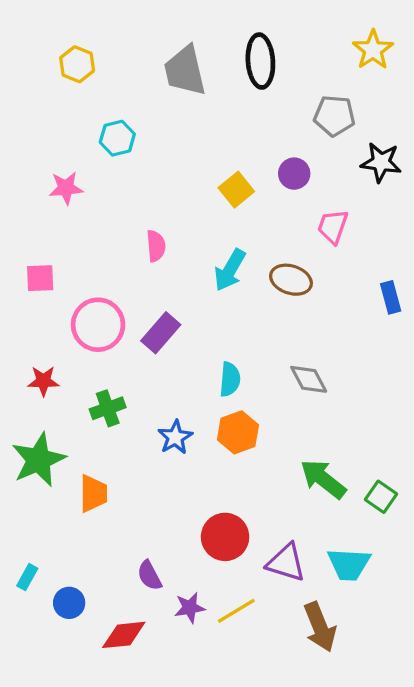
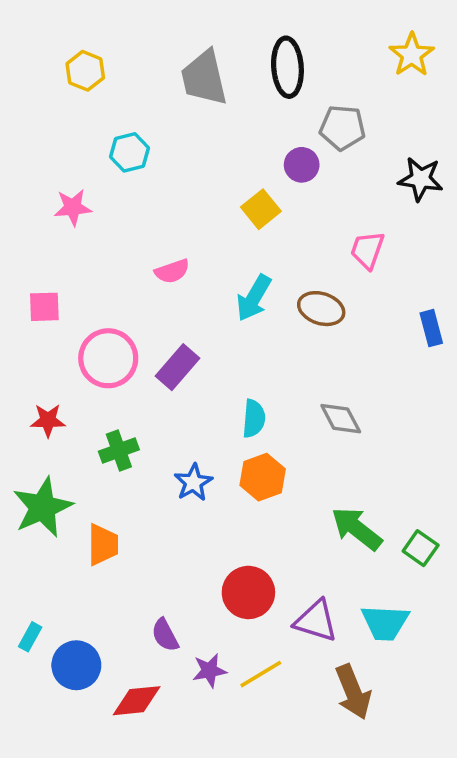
gray pentagon: (334, 116) -> (342, 128), moved
purple circle: (294, 174) -> (302, 165), moved
pink semicircle: (156, 246) -> (172, 271), turned 76
blue circle: (69, 603) -> (76, 665), size x1.4

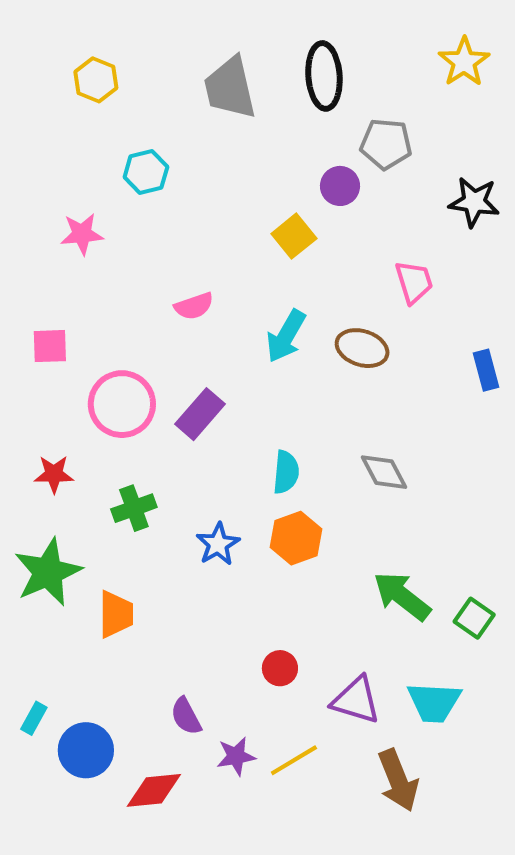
pink trapezoid: (367, 250) -> (414, 282), turned 144
red circle: (248, 592) -> (280, 668), size x0.6

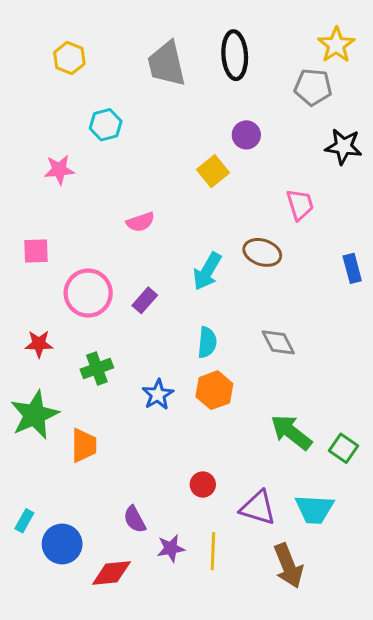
gray pentagon: (386, 144) -> (313, 87), moved
cyan arrow: (286, 336) -> (207, 271), moved
purple rectangle: (200, 414) -> (145, 300), size x0.7
yellow line: (294, 760) -> (213, 551), turned -57

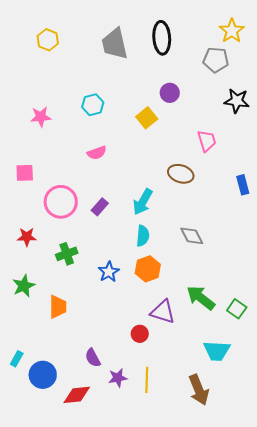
cyan hexagon: (106, 125) -> (93, 105), moved
cyan arrow: (207, 271) -> (143, 202), moved
green star: (35, 415) -> (24, 286), size x0.7
purple triangle: (258, 508) -> (163, 312), moved

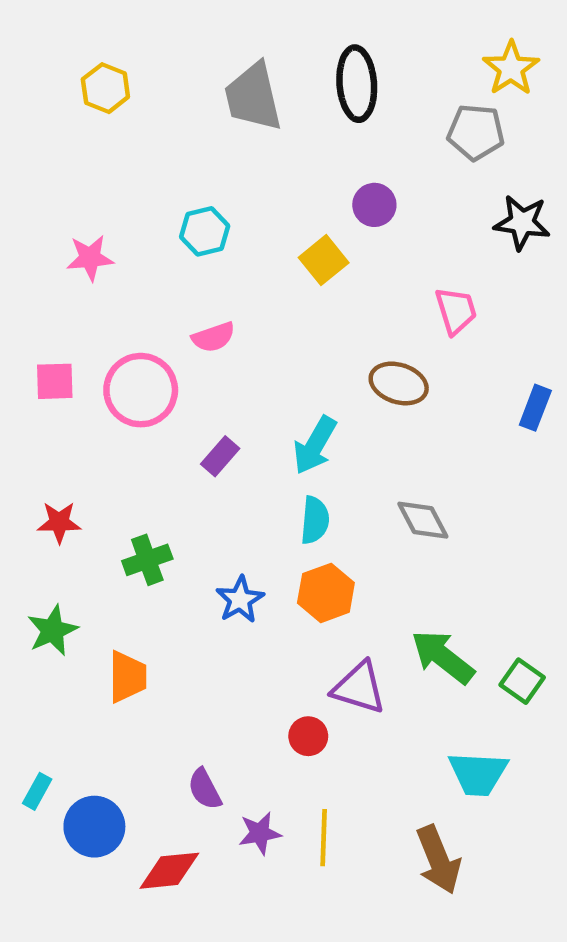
blue rectangle: (243, 185) -> (535, 408), turned 36
pink circle: (61, 202) -> (141, 390), moved

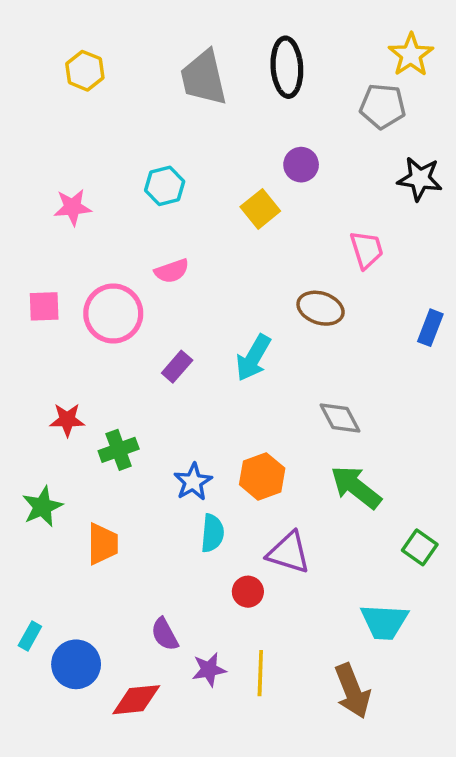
cyan semicircle: (315, 520) -> (212, 533), moved
red star: (59, 522) -> (67, 420), moved
green arrow: (443, 657) -> (356, 487), moved

